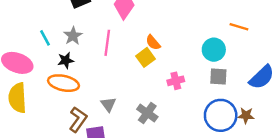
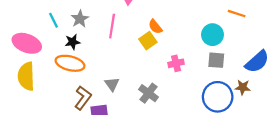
brown star: (246, 115) -> (243, 87), moved

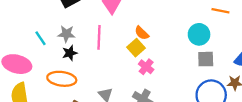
gray star: (80, 19) -> (66, 34), turned -30
black star: (73, 42) -> (70, 53), moved
pink cross: (176, 63) -> (146, 67), moved, turned -32

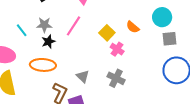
orange semicircle: (142, 33) -> (133, 27), moved
pink line: (99, 37) -> (73, 26), turned 35

